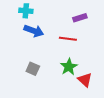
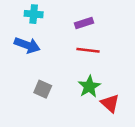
purple rectangle: (80, 18) -> (84, 23), moved
blue arrow: (34, 31) -> (27, 45), moved

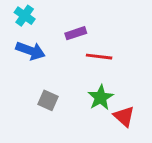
cyan cross: (34, 14) -> (25, 16), moved, turned 30
purple rectangle: (84, 23) -> (76, 33), moved

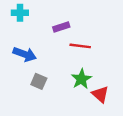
cyan cross: (25, 16) -> (20, 13), turned -35
blue arrow: (30, 51) -> (25, 54), moved

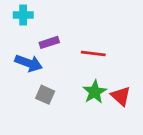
purple rectangle: (61, 27) -> (49, 42), moved
red triangle: (100, 94) -> (121, 96), moved

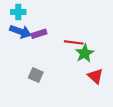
blue arrow: (29, 63) -> (20, 32), moved
green star: (95, 92) -> (85, 53), moved

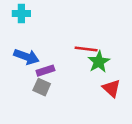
blue arrow: (20, 32) -> (26, 57), moved
purple rectangle: (39, 34) -> (45, 71), moved

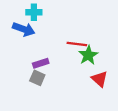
cyan cross: (21, 14) -> (34, 12), moved
blue arrow: (26, 57) -> (24, 29), moved

